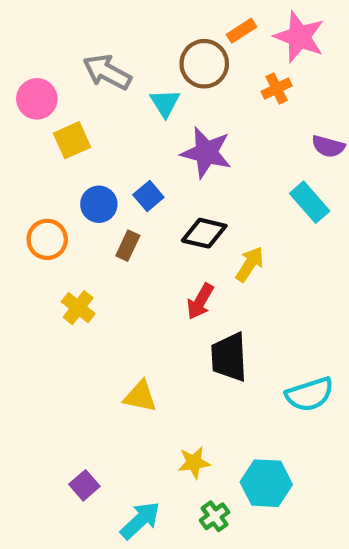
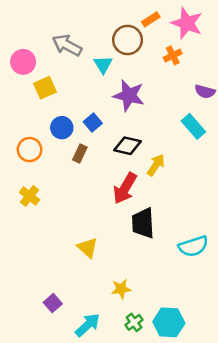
red arrow: (200, 301) -> (125, 188), size x1.4
yellow cross: (78, 308) -> (30, 196), moved
yellow triangle: (140, 396) -> (88, 248), turned 30
cyan hexagon: (266, 483) -> (169, 322), moved

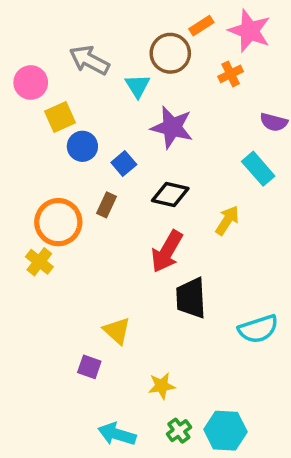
blue circle: (62, 128) -> (82, 146), moved
orange circle: (30, 150) -> (58, 222), moved, size x1.4
yellow arrow: (156, 165) -> (227, 220), moved
purple square: (53, 303) -> (89, 367), moved, turned -30
cyan arrow: (88, 325) -> (117, 434), turned -120

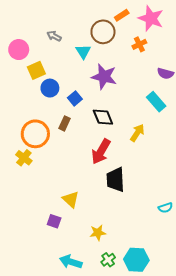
gray arrow: (89, 60) -> (54, 36), size x0.6
black diamond: (170, 195) -> (103, 117), turned 55
cyan semicircle: (258, 329) -> (165, 208), moved, size x0.6

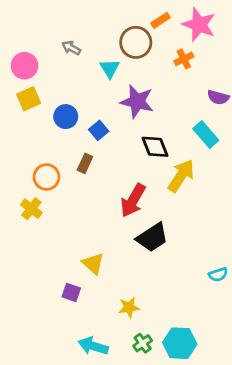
yellow square: (36, 70) -> (29, 99), moved
black diamond: (103, 117) -> (155, 147), moved
yellow arrow: (137, 133) -> (181, 176), size x1.4
orange circle: (35, 134) -> (46, 177), size x0.7
black trapezoid: (115, 180) -> (152, 237), turned -120

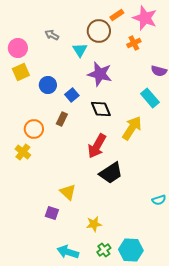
black diamond: (155, 147) -> (101, 109), moved

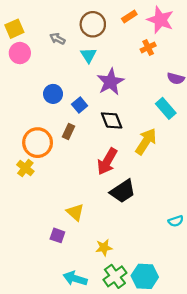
brown circle: (99, 31) -> (93, 24), moved
yellow square: (21, 72) -> (14, 29), moved
purple star: (100, 74) -> (111, 82), turned 30
orange circle: (34, 129) -> (38, 143), size x1.4
green cross: (104, 250) -> (115, 276), size x1.5

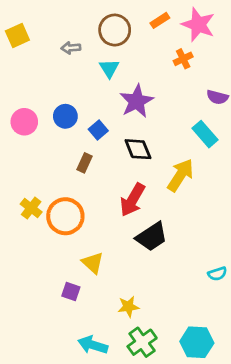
gray arrow: (57, 39) -> (71, 48), turned -32
pink circle: (20, 53) -> (24, 122), moved
orange circle: (38, 143) -> (65, 216), moved
cyan hexagon: (145, 276) -> (197, 342), moved

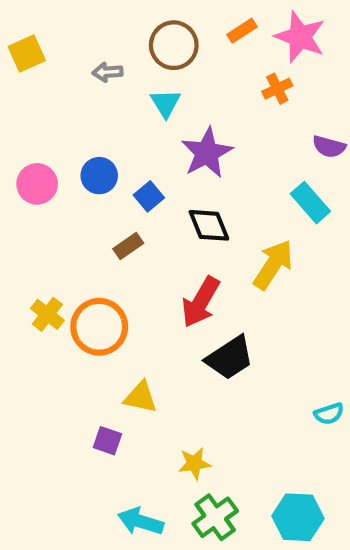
brown rectangle: (85, 163) -> (128, 246), turned 30
yellow triangle: (93, 263) -> (141, 397), turned -30

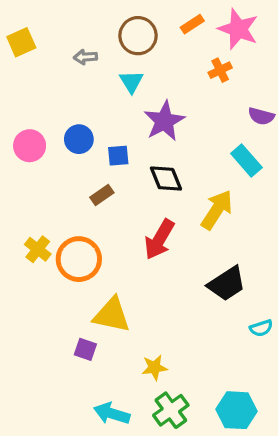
blue square: (149, 196) -> (118, 156), turned 35
black trapezoid: (230, 358) -> (227, 284), moved
yellow triangle: (141, 397) -> (112, 315), size x1.4

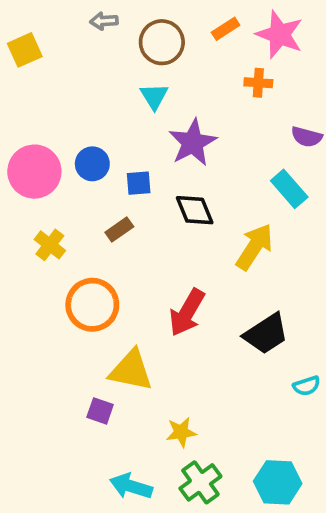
gray arrow: (85, 57) -> (104, 21), moved
orange cross: (220, 70) -> (258, 83), turned 30
pink circle: (30, 146) -> (34, 172), size x1.4
red arrow: (159, 239) -> (187, 312), moved
yellow cross: (38, 249) -> (50, 245), moved

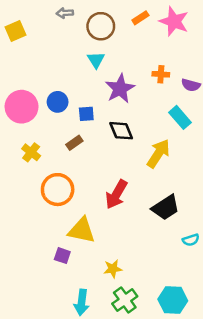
orange cross: (258, 83) -> (161, 74), moved
cyan arrow: (131, 486) -> (82, 302), turned -100

